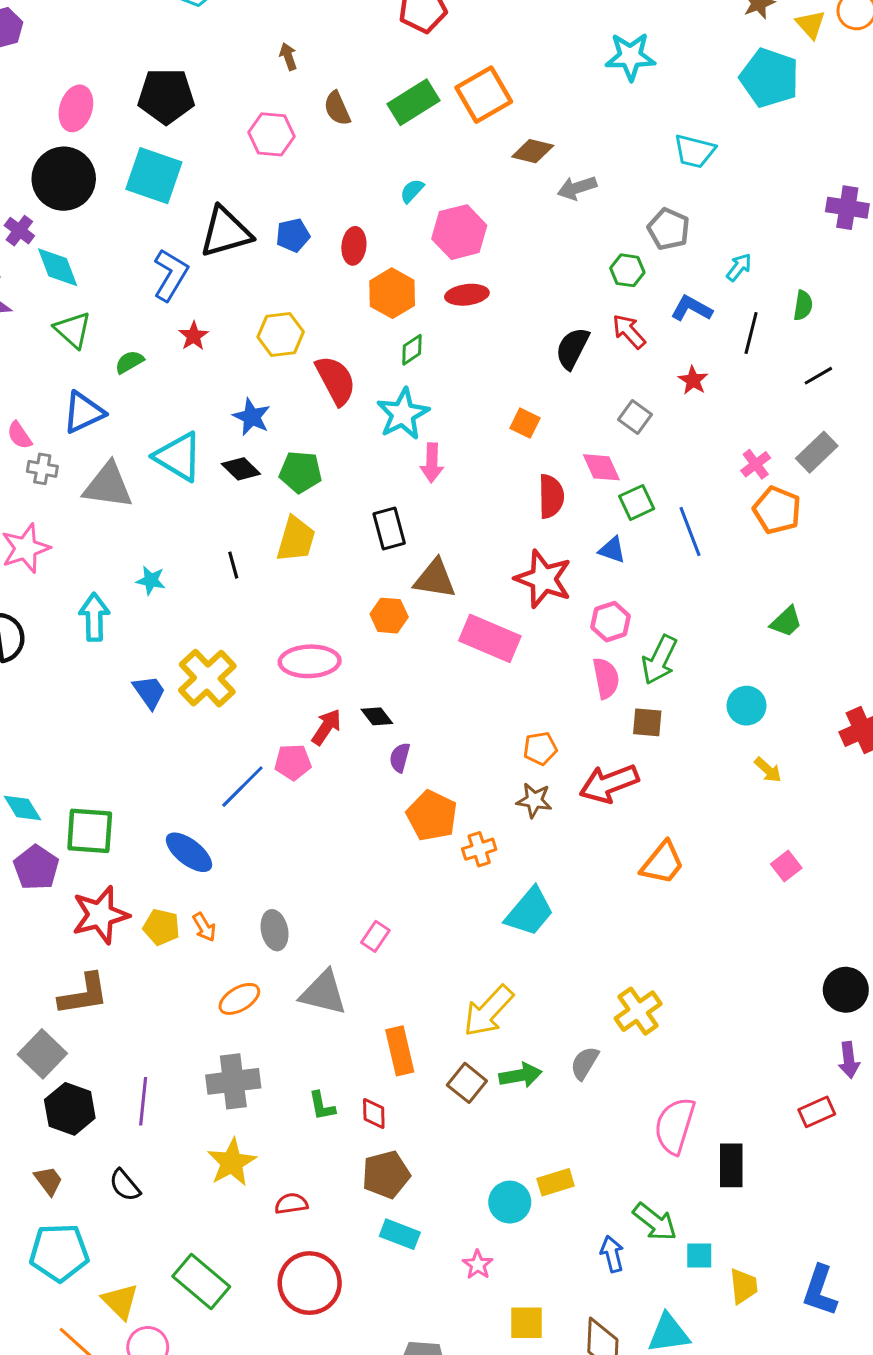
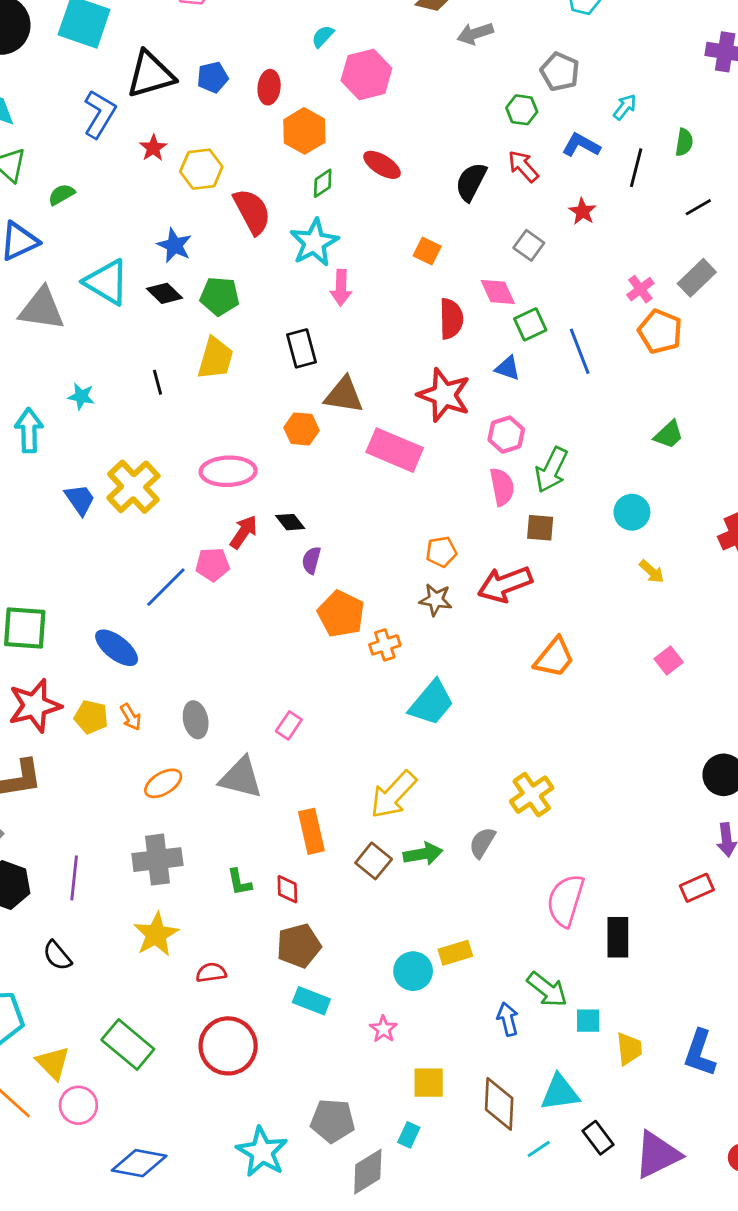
red ellipse: (467, 295) -> (382, 165), moved, turned 39
red star: (194, 336) -> (153, 148), moved

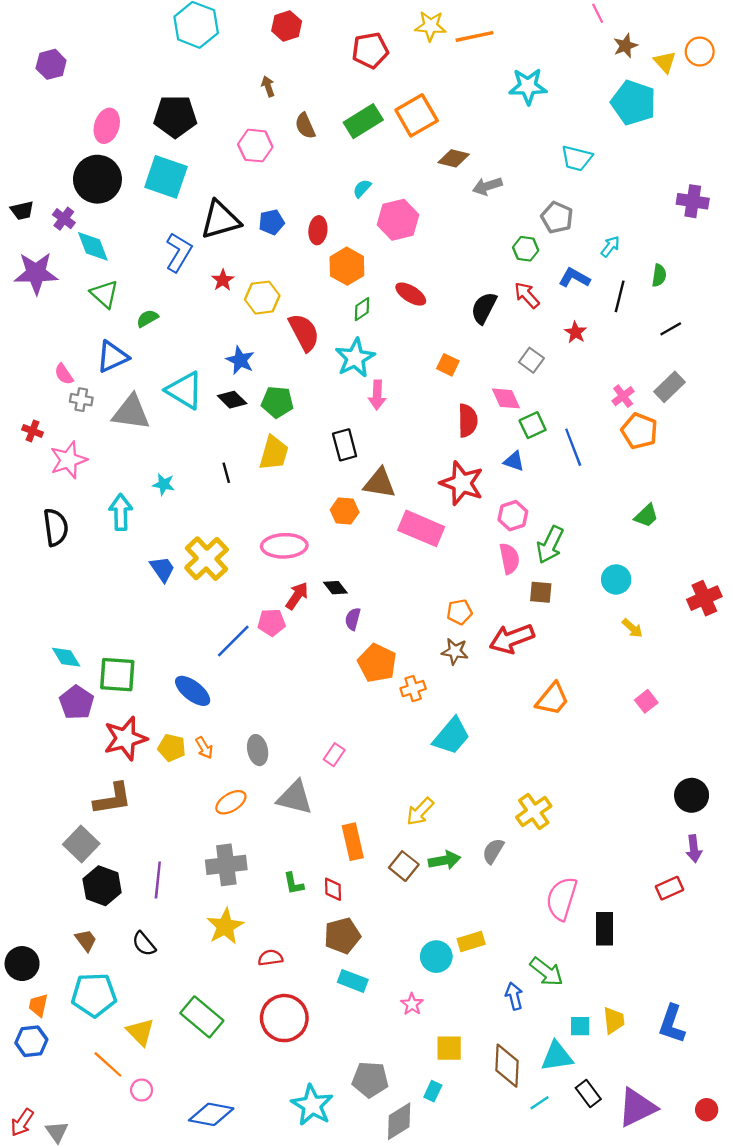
yellow arrow: (393, 795) -> (420, 812), size x0.7
cyan square: (588, 1021) -> (580, 1026), moved
pink circle: (78, 1105) -> (142, 1090), moved, size x0.7

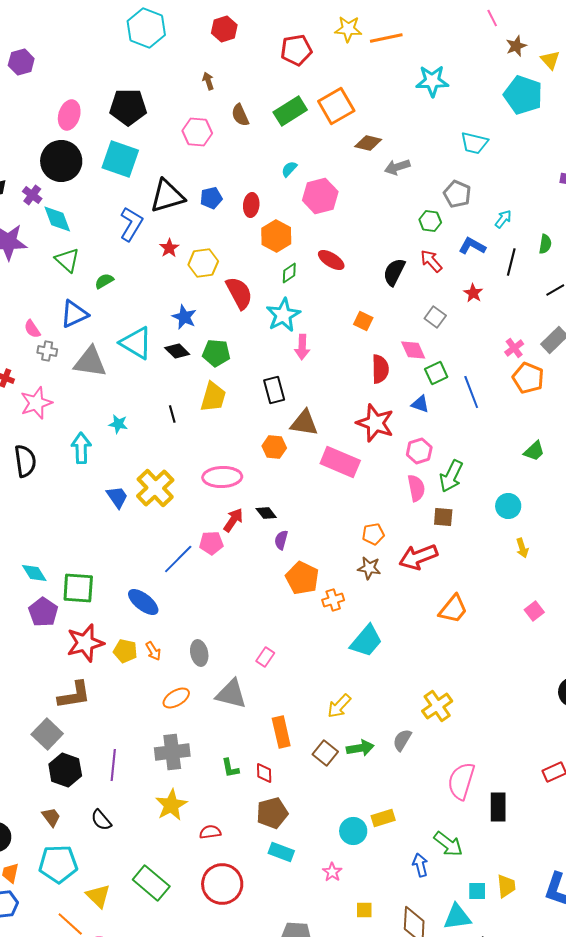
yellow arrow: (632, 628) -> (522, 548), turned 30
yellow square: (449, 1048) -> (364, 910), size x0.7

